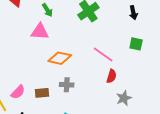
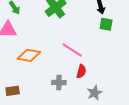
green square: (136, 44) -> (106, 24), moved
gray cross: (67, 85) -> (59, 83), moved

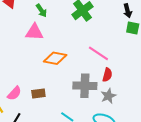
gray cross: (59, 83) -> (85, 86), size x1.6
gray star: (95, 93) -> (108, 96), moved

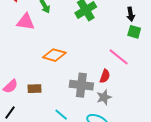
pink triangle: (34, 32) -> (26, 22), moved
pink line: (98, 53) -> (119, 57), moved

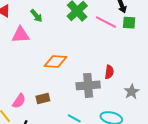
pink line: (119, 57) -> (106, 22), moved
gray star: (104, 97) -> (132, 92), moved

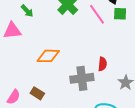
pink line: (106, 22) -> (97, 14), turned 30
brown rectangle: (43, 98) -> (37, 93), turned 48

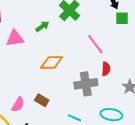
green arrow: (27, 11) -> (42, 26), moved, turned -80
pink line: (97, 14) -> (95, 44), moved

